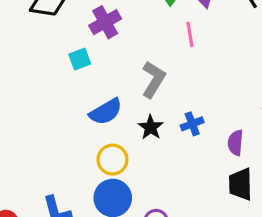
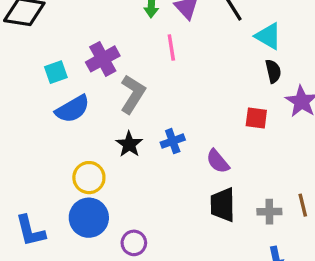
purple cross: (105, 22) -> (103, 59), moved
blue semicircle: (106, 112) -> (72, 109), moved
purple semicircle: (235, 143) -> (218, 161), turned -45

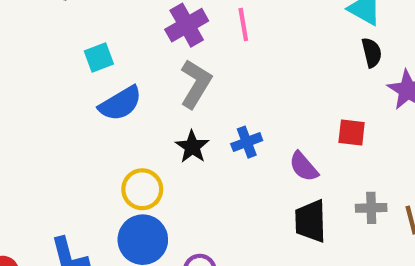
purple cross: (103, 59) -> (187, 25), moved
red square: (256, 118) -> (352, 133), moved
gray cross: (269, 212) -> (371, 208), moved

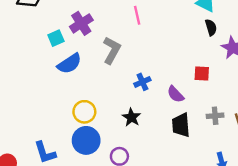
purple cross: (187, 25) -> (81, 23), moved
black star: (192, 147) -> (131, 117), moved

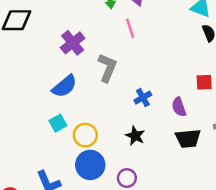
cyan square: (56, 38) -> (58, 123), moved
purple semicircle: (175, 94) -> (179, 107), turned 30
black trapezoid: (181, 125) -> (188, 139), turned -85

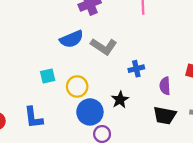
gray L-shape: (107, 68) -> (104, 46), moved, turned 85
cyan square: (58, 123) -> (48, 76), moved
blue circle: (90, 165) -> (90, 112), moved

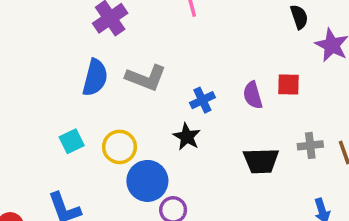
blue semicircle: (72, 39) -> (95, 78), turned -40
purple semicircle: (165, 86) -> (253, 95), moved
black star: (120, 100) -> (187, 137), moved

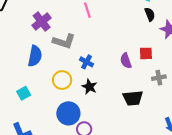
gray L-shape: (146, 78) -> (64, 41), moved
blue cross: (202, 100) -> (87, 62), moved, turned -32
gray cross: (310, 145) -> (159, 78), moved
yellow circle: (119, 147) -> (62, 80), moved

